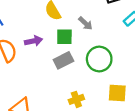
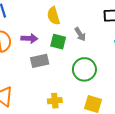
gray rectangle: (63, 60) -> (40, 61), moved

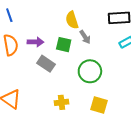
yellow semicircle: (53, 16) -> (72, 20), moved
gray rectangle: (40, 61) -> (46, 64), turned 48

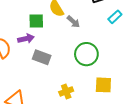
green square: (64, 45) -> (36, 21), moved

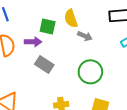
gray arrow: (73, 22) -> (85, 36), turned -32

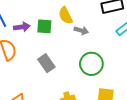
purple arrow: (33, 42) -> (22, 27), moved
gray rectangle: (44, 64) -> (46, 63), turned 30

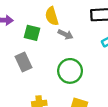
green square: (44, 26) -> (32, 33), moved

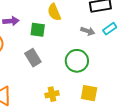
gray arrow: (66, 34) -> (88, 31), moved

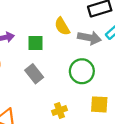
yellow semicircle: (54, 12) -> (62, 26), moved
gray arrow: (88, 31) -> (89, 38), size x1.5

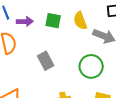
green square: (36, 43) -> (53, 21), moved

